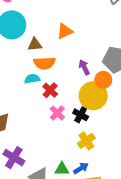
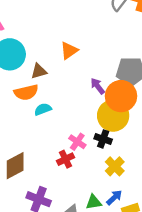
orange semicircle: (44, 63) -> (26, 92), moved
orange circle: (103, 80) -> (121, 96), size x1.6
red cross: (50, 90) -> (65, 159), moved, turned 32

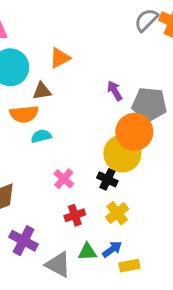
orange triangle: (69, 51) -> (60, 58), moved
purple arrow: (98, 86) -> (115, 91), moved
pink cross: (77, 142) -> (64, 179), moved
red cross: (65, 159) -> (75, 215), moved

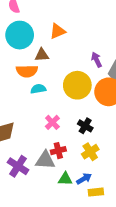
yellow circle: (122, 153) -> (77, 85), moved
gray triangle: (58, 264) -> (45, 160), moved, turned -30

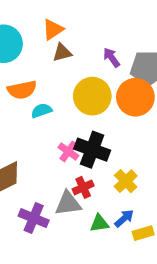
brown triangle: (42, 55) -> (62, 52), moved
black cross: (85, 126) -> (92, 150), moved, size x1.6

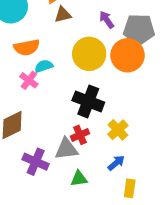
pink cross: (68, 151) -> (29, 80), moved
green triangle: (99, 223) -> (79, 179), moved
yellow rectangle: (143, 233) -> (130, 188), moved, turned -66

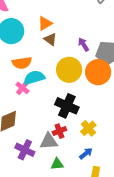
brown triangle: (63, 15) -> (50, 39), turned 48
cyan semicircle: (44, 66) -> (34, 78), size x1.5

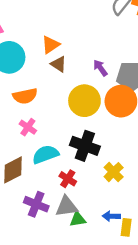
cyan semicircle: (34, 78) -> (45, 154), moved
red cross: (59, 131) -> (68, 179), moved, turned -32
gray triangle: (49, 141) -> (67, 206), moved
blue arrow: (86, 153) -> (111, 216), moved, turned -136

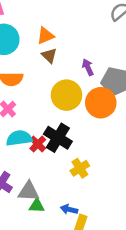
red cross: (68, 179) -> (38, 144), moved

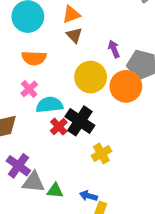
cyan semicircle: (19, 138) -> (49, 105), moved
gray triangle: (29, 191) -> (34, 182), moved

